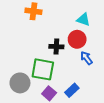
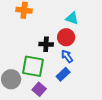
blue arrow: (86, 58) -> (67, 56), moved
blue rectangle: (72, 90) -> (63, 74), moved

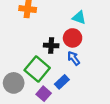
green square: (33, 66) -> (37, 69), turned 30
blue rectangle: (63, 74) -> (62, 82), moved

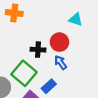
cyan triangle: (79, 18) -> (76, 19), moved

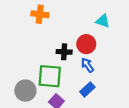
green square: (24, 73) -> (50, 76), turned -35
blue rectangle: (49, 86) -> (87, 89), moved

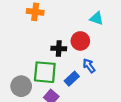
blue arrow: (87, 65) -> (89, 66), moved
blue rectangle: (87, 89) -> (72, 79), moved

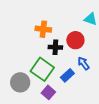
orange cross: (35, 12) -> (43, 29), moved
green square: (45, 72) -> (42, 69), turned 30

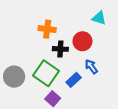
gray circle: (20, 82) -> (14, 77), moved

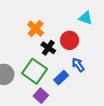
orange cross: (47, 29) -> (36, 29), turned 35
black cross: (60, 49) -> (48, 48), turned 32

